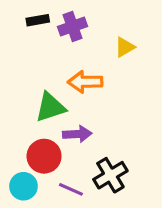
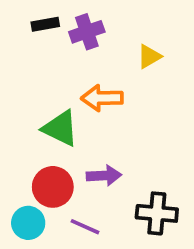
green triangle: (50, 107) -> (60, 128), turned 44
purple arrow: (77, 134) -> (104, 176), moved
black cross: (110, 175) -> (157, 213), moved, turned 36

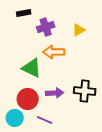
purple cross: (87, 32) -> (46, 27), moved
black cross: (157, 213) -> (85, 91), moved

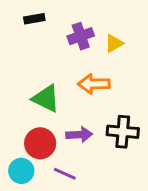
purple cross: (46, 27) -> (81, 36), moved
orange arrow: (54, 52) -> (94, 84), moved

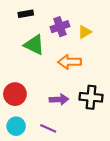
green triangle: (46, 98) -> (34, 45), moved
red circle: (40, 143) -> (15, 94), moved

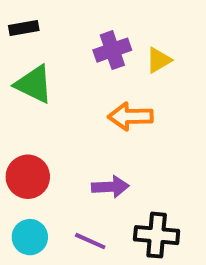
black rectangle: (26, 14) -> (24, 28), moved
green triangle: (34, 45) -> (34, 84), moved
black cross: (91, 97) -> (157, 235), moved

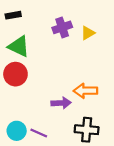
orange arrow: (130, 116) -> (85, 91), moved
red circle: (28, 177) -> (15, 74), moved
purple line: (90, 241) -> (39, 133), moved

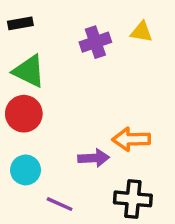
yellow triangle: (88, 33) -> (141, 32), moved, turned 40
cyan circle: (17, 131) -> (26, 170), moved

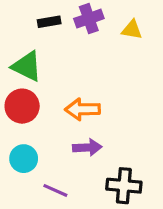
black rectangle: (20, 23) -> (49, 22), moved
purple cross: (95, 42) -> (89, 19), moved
orange arrow: (131, 139) -> (83, 109), moved

